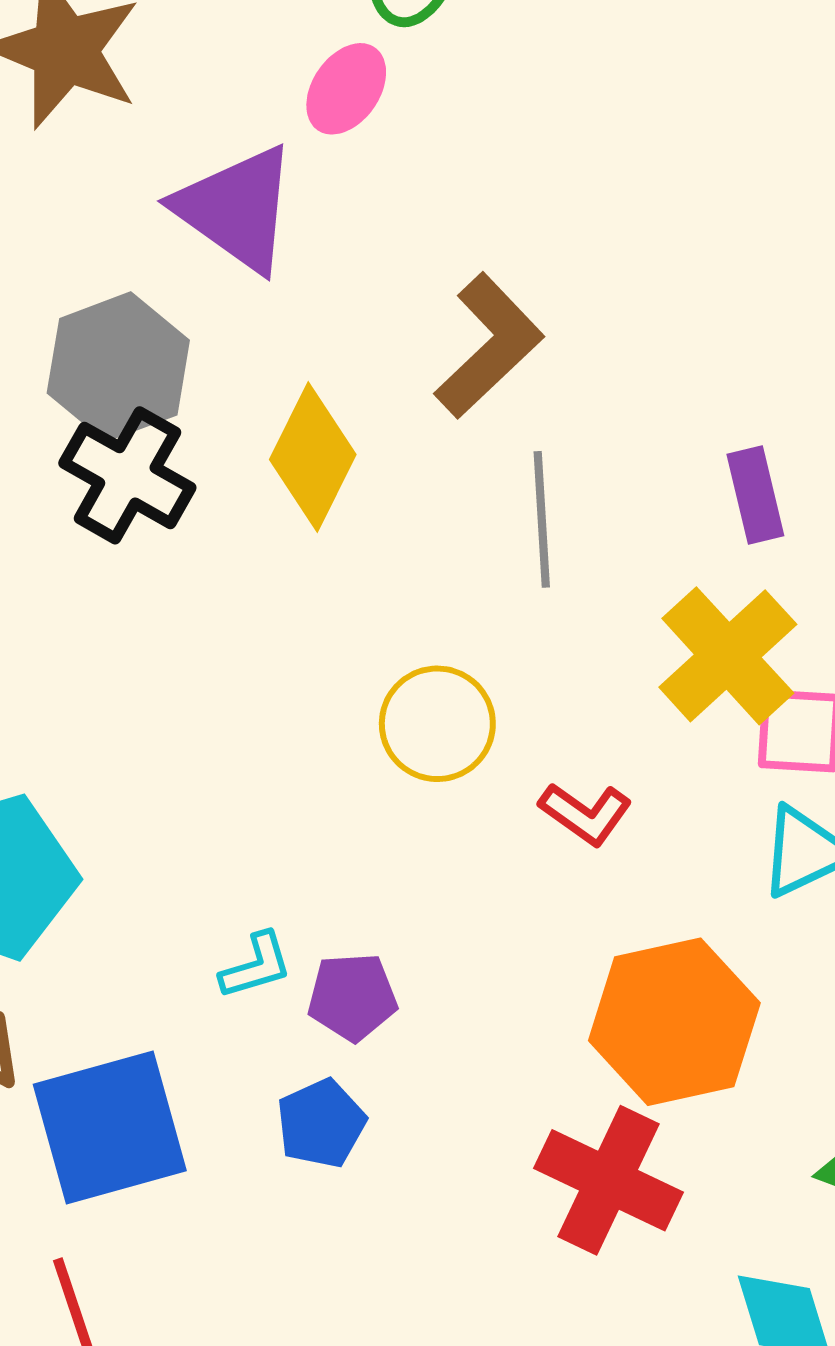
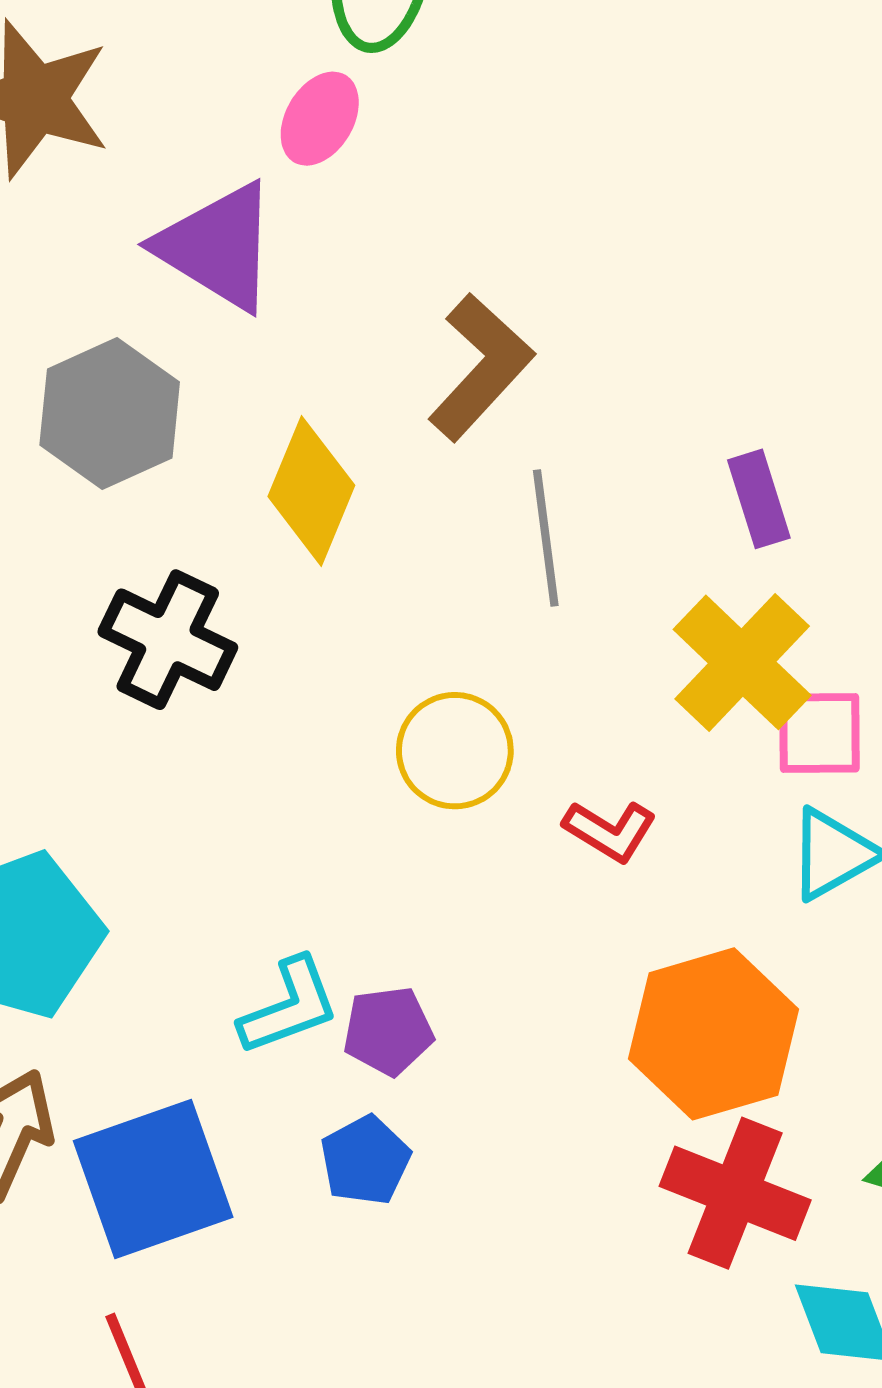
black cross: (127, 475) -> (168, 640), moved
cyan L-shape: (256, 966) -> (289, 1006), size x1.4
red cross: (608, 1180) -> (735, 1193), moved

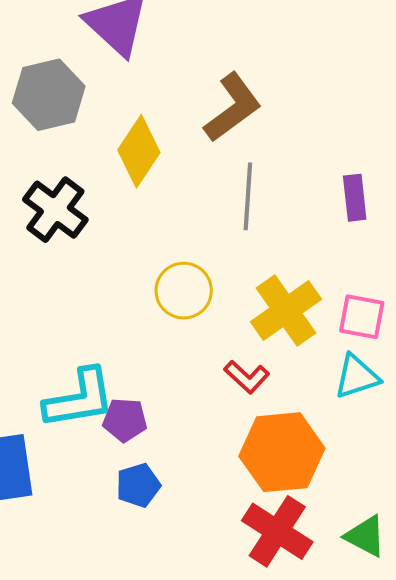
yellow cross: (742, 662) -> (286, 310), moved
red L-shape: (610, 831) -> (247, 377), moved
cyan L-shape: (289, 1006) -> (79, 399), size x1.4
blue pentagon: (365, 1160) -> (138, 485), moved

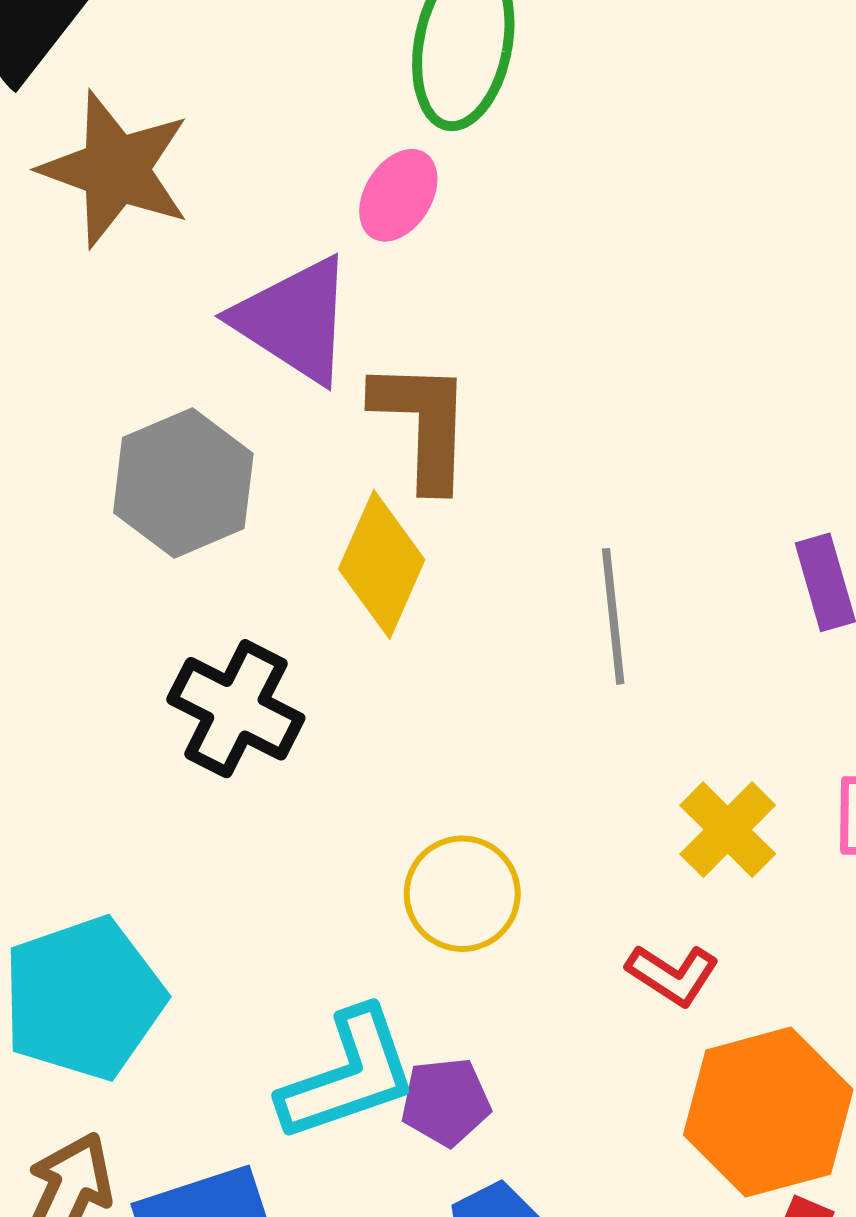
brown L-shape: (233, 107) -> (423, 424), moved, turned -42
yellow circle: (184, 291) -> (462, 894), moved
yellow cross: (286, 310) -> (728, 830), size x0.7

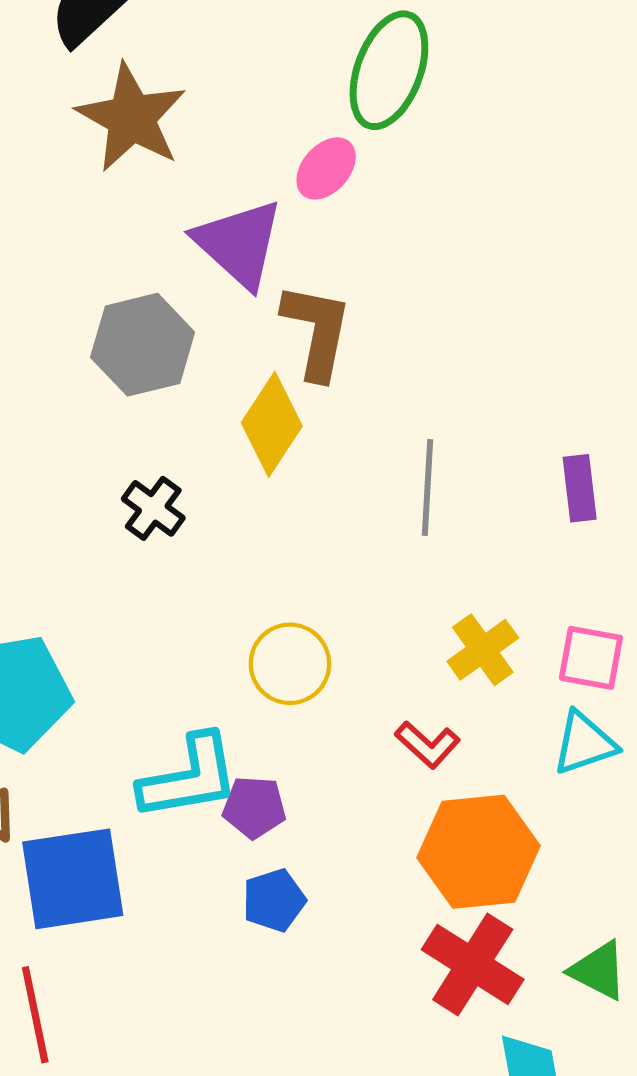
black cross: (236, 709) -> (153, 508), size x0.7

